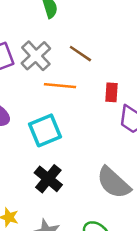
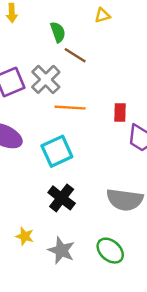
brown line: (80, 54) -> (75, 55), moved
gray semicircle: (114, 183) -> (125, 200), turned -33

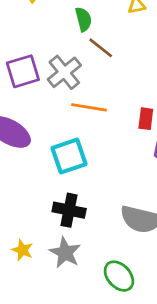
black cross: (62, 198) -> (69, 210), turned -32
gray star: (61, 250) -> (65, 253), moved

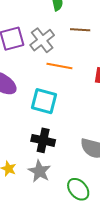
brown line: (101, 48) -> (80, 30), moved, turned -36
cyan square: (69, 156) -> (44, 101), turned 32

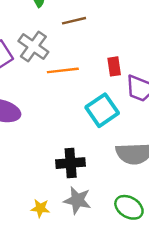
cyan square: (44, 101) -> (102, 110), moved, turned -32

